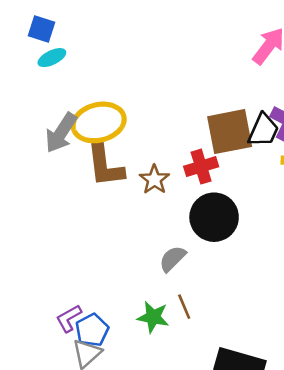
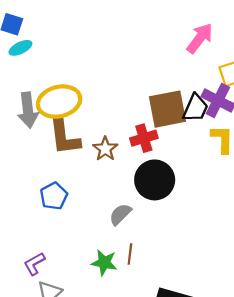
gray arrow: (61, 133) -> (28, 110), turned -40
brown line: (184, 307) -> (130, 254), turned 30
blue pentagon: (92, 330) -> (54, 196), moved

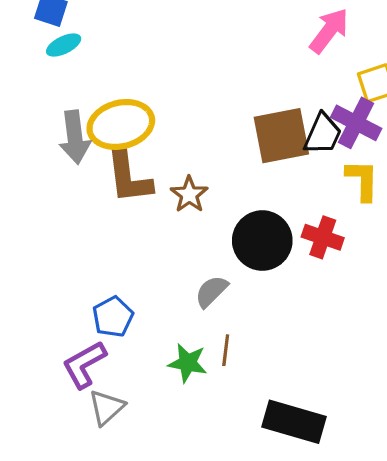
red cross: (144, 138) -> (323, 237), moved, turned 36
blue pentagon: (54, 196) -> (113, 317), moved
purple L-shape: (34, 264) -> (84, 365), size x1.4

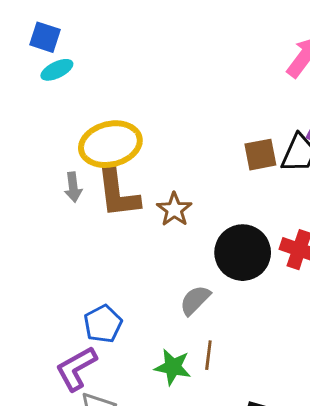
brown square: (281, 136) -> (260, 155), size x0.6
gray arrow: (75, 137) -> (73, 187), moved, size x0.6

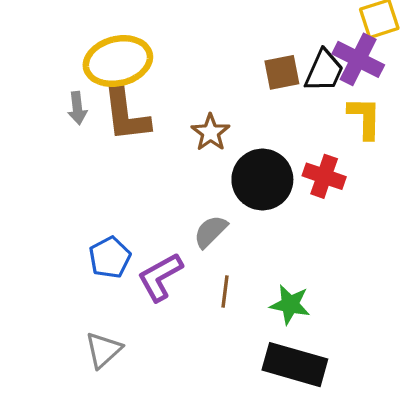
brown star: (174, 209) -> (210, 132), moved
green star: (173, 367) -> (290, 305), moved
purple L-shape: (76, 368) -> (160, 277), moved

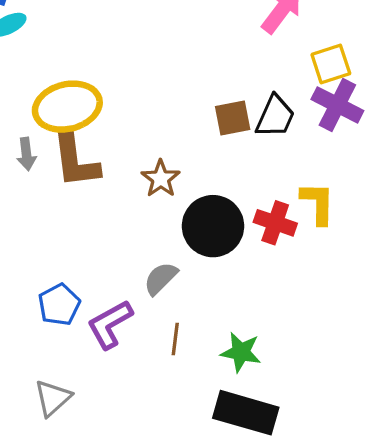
purple cross: (358, 59) -> (337, 105), moved
yellow L-shape: (365, 118) -> (318, 203), moved

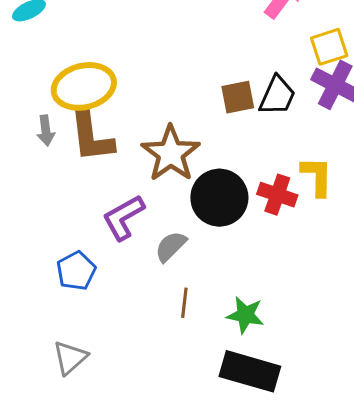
brown star: (161, 179) -> (171, 153), size x1.6
purple L-shape: (110, 324) -> (123, 217), moved

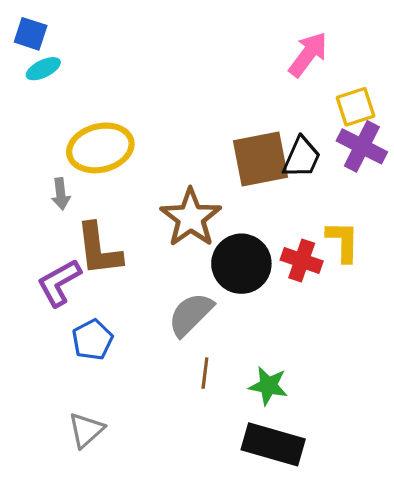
brown square: (238, 97) -> (260, 159), size x1.6
brown L-shape: (91, 137) -> (99, 249), moved
purple L-shape: (123, 217) -> (59, 283), moved
gray semicircle: (171, 246) -> (191, 314), size x1.4

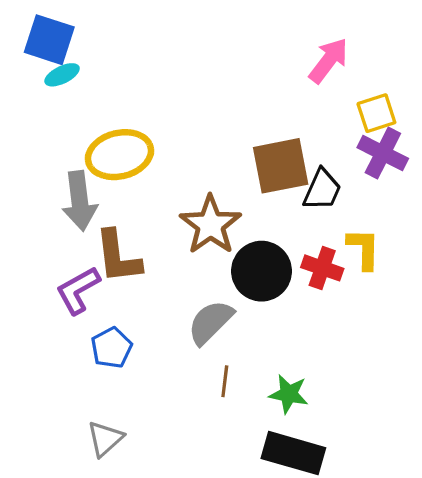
blue square: (31, 34) -> (49, 40), size x1.5
black trapezoid: (302, 157) -> (322, 190), moved
gray arrow: (61, 194) -> (80, 201), size x1.8

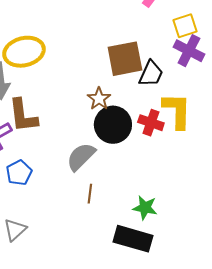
brown star: (210, 225) -> (99, 99), moved, size x0.6
yellow L-shape: (364, 249) -> (177, 111), size x1.4
green star: (289, 394) -> (145, 208), moved

